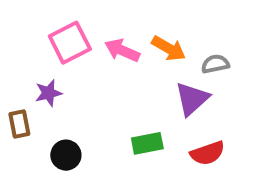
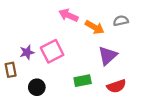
pink square: (70, 43) -> (52, 51), moved
pink arrow: (122, 50) -> (68, 15), moved
gray semicircle: (215, 64) -> (121, 21), moved

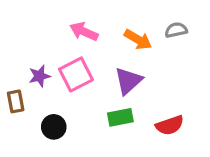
pink arrow: (68, 15) -> (84, 32), moved
purple triangle: (108, 56) -> (128, 81), moved

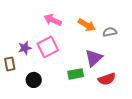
gray semicircle: (176, 30) -> (110, 32), moved
purple triangle: (128, 81) -> (94, 58), moved

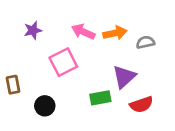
pink arrow: (53, 20) -> (83, 32), moved
orange arrow: (87, 25) -> (115, 33), turned -42
purple star: (25, 48) -> (33, 30), moved

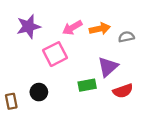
purple star: (33, 30) -> (29, 26), size x1.5
pink arrow: (83, 32) -> (72, 28), turned -54
brown rectangle: (13, 85) -> (11, 101), moved

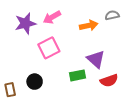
pink arrow: (72, 28) -> (52, 17), moved
gray semicircle: (126, 37) -> (112, 15), moved
purple triangle: (108, 67) -> (96, 59), turned -36

